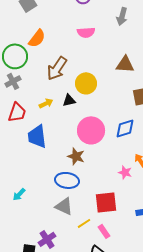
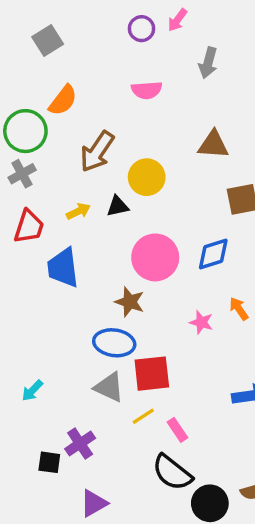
pink star: (125, 172) -> (201, 322), moved
cyan arrow: (19, 194) -> (32, 391), moved
red square: (106, 202) -> (152, 374), moved

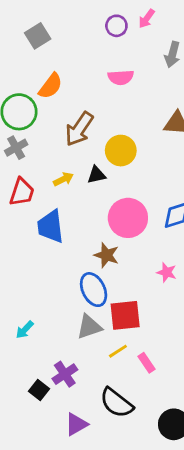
blue ellipse: (114, 343) -> (94, 290), turned 56
gray triangle: (109, 387) -> (89, 327), turned -44
black square: (49, 462) -> (39, 390), turned 30
black semicircle: (172, 473) -> (116, 403), moved

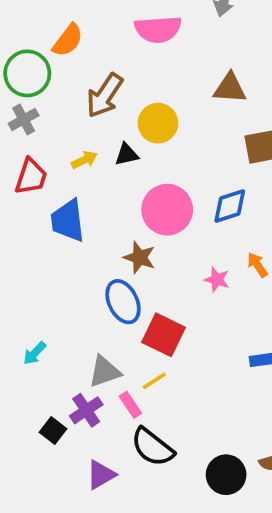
pink semicircle: (121, 77) -> (158, 29), size x1.4
red square: (125, 315) -> (163, 335), turned 32
gray triangle: (89, 327) -> (105, 372), moved
pink rectangle: (147, 363) -> (130, 405), moved

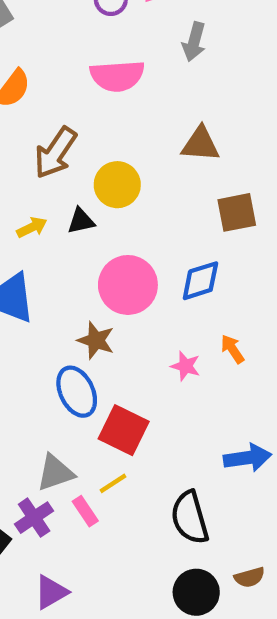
black semicircle: (152, 447) -> (190, 518), moved, turned 36

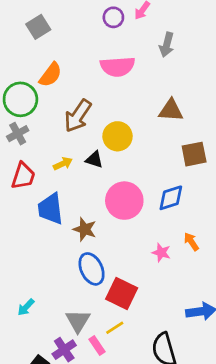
black triangle: (81, 221) -> (94, 160), turned 30
brown star: (96, 340) -> (85, 229), moved
gray triangle: (55, 473) -> (78, 321), turned -40

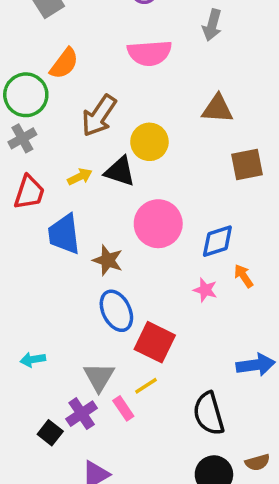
black triangle: (94, 160) -> (120, 171), size x1.4
blue diamond: (171, 198) -> (217, 241), moved
cyan arrow: (26, 307) -> (33, 360), turned 36

